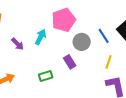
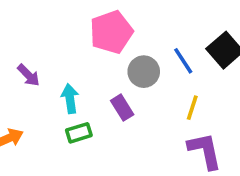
cyan arrow: (41, 37) -> (70, 99), moved, turned -35

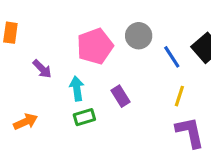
pink pentagon: (111, 32) -> (95, 46), moved
gray circle: (144, 72) -> (139, 36), moved

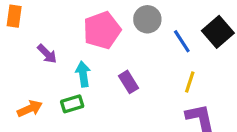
green rectangle: (84, 117) -> (72, 104), moved

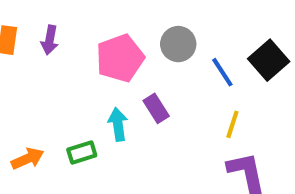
purple arrow: (47, 54) -> (50, 40), moved, turned 55
cyan arrow: (83, 74) -> (118, 124), moved
purple rectangle: (129, 82) -> (156, 108), moved

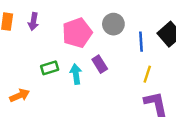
blue line: (222, 72) -> (141, 42), turned 30
green rectangle: (82, 153) -> (50, 68), moved

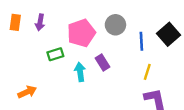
green rectangle: (50, 68) -> (55, 54), moved

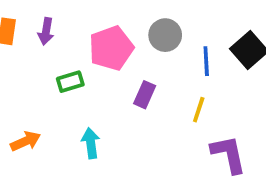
purple rectangle: (102, 62) -> (145, 95), turned 56
cyan arrow: (80, 72) -> (91, 143), moved
yellow line: (147, 72) -> (199, 110), moved

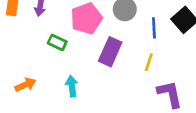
green rectangle: (70, 82) -> (57, 42), turned 42
purple rectangle: (145, 95) -> (110, 52), size x1.5

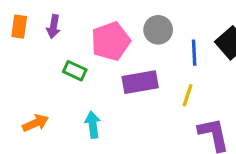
purple rectangle: (110, 52) -> (140, 82), turned 56

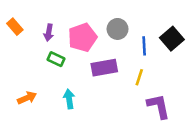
orange rectangle: (19, 27) -> (15, 27), turned -49
purple arrow: (54, 27) -> (49, 33), moved

